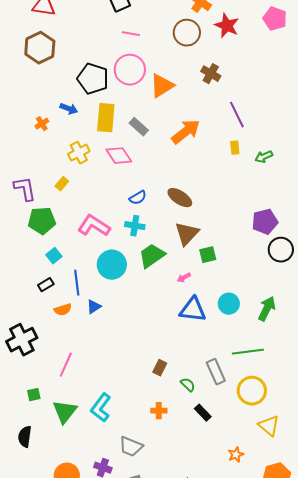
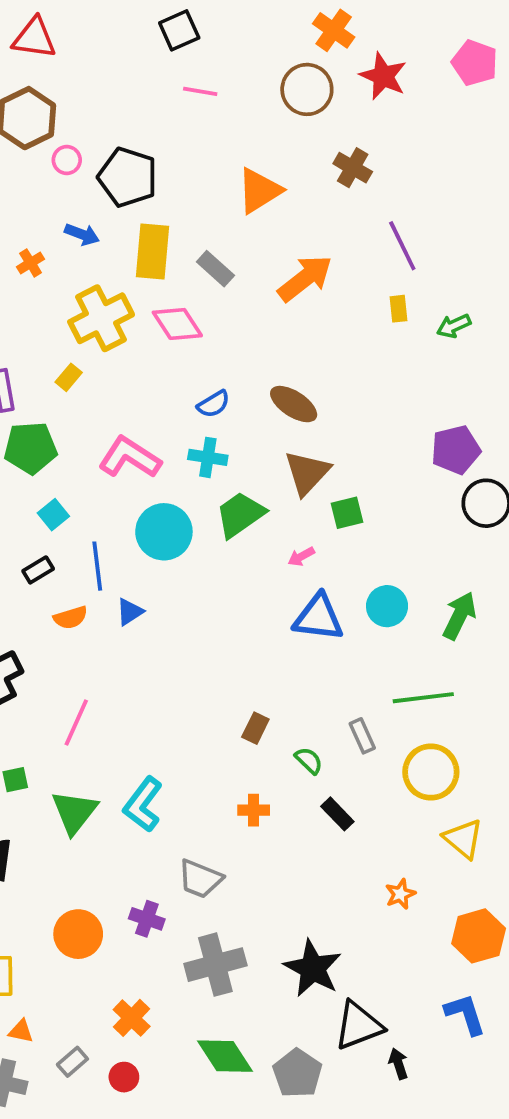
pink circle: (130, 70) -> (67, 160), moved, size x0.5
yellow cross: (79, 153) -> (101, 318), size x1.5
gray rectangle: (216, 372) -> (362, 736), size x0.7

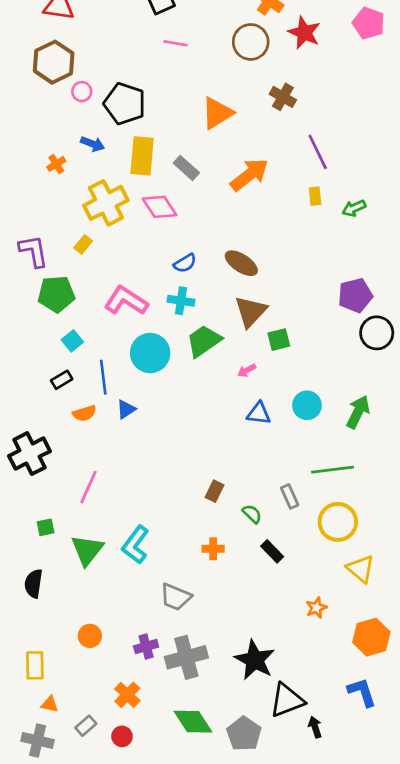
blue triangle: (318, 618) -> (259, 413), size x0.7
purple cross: (147, 919) -> (146, 647), moved, turned -35
orange circle: (78, 934) -> (90, 636), size x0.7

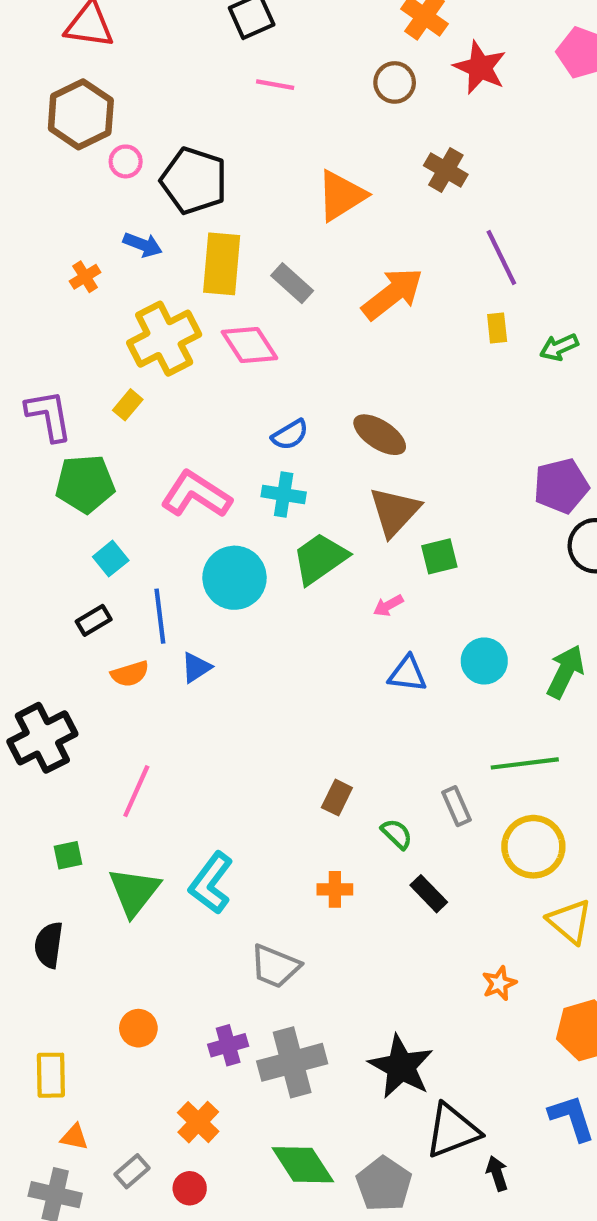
brown circle: (251, 42) -> (395, 82), size x0.7

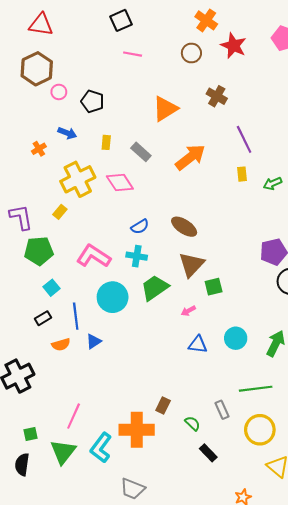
black pentagon: (194, 181) -> (93, 101), size x0.7
yellow rectangle: (222, 264) -> (106, 142), size x0.5
pink line: (136, 791) -> (74, 416), moved
orange cross: (335, 889) -> (137, 430), moved, size x2.0
black semicircle: (49, 945) -> (22, 464), moved

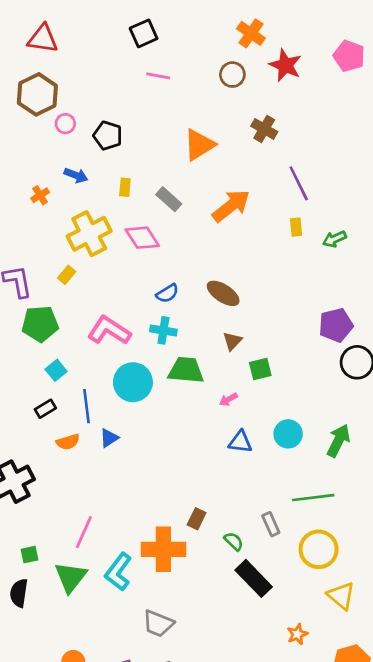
brown triangle: (191, 265) -> (232, 341), size x0.6
green trapezoid: (155, 288) -> (186, 370), turned 40
black rectangle: (208, 453) -> (254, 578), size x1.6

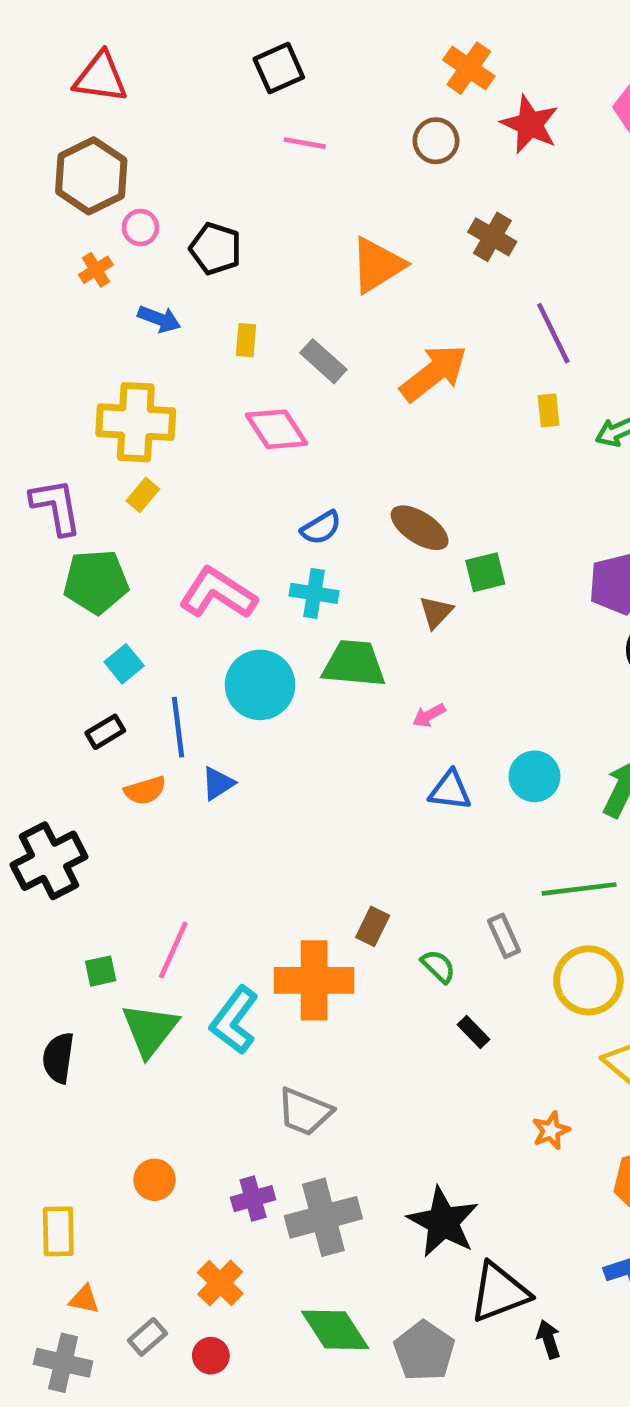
orange cross: (40, 195) -> (96, 270), moved
yellow cross: (89, 234) -> (136, 422), moved, turned 30
green square: (260, 369) -> (485, 572), moved
green square: (29, 555) -> (101, 971), moved
black rectangle: (254, 578) -> (474, 1032), size x0.5

